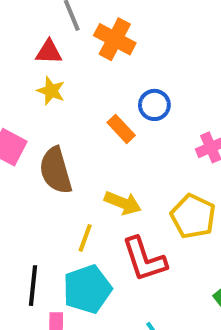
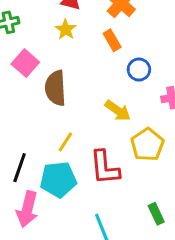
blue circle: (154, 105) -> (139, 70), moved
orange rectangle: (121, 129) -> (112, 40), moved
yellow arrow: (123, 203) -> (118, 111), moved

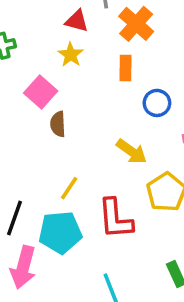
orange rectangle: (112, 40) -> (125, 68), turned 30
pink square: (25, 63) -> (41, 92), moved
brown semicircle: (56, 88) -> (58, 124), size x0.6

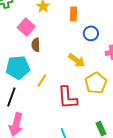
cyan pentagon: (60, 232) -> (18, 67), moved

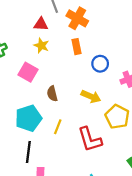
brown semicircle: (36, 45) -> (52, 94), moved

